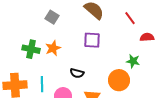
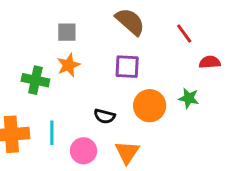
gray square: (52, 17) -> (67, 32), turned -32
orange star: (53, 48) -> (68, 65), moved
orange circle: (119, 80) -> (150, 106), moved

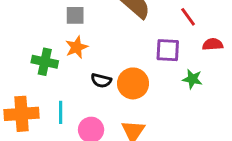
purple square: (127, 67) -> (168, 50), moved
orange circle: (150, 106) -> (133, 83), moved
black semicircle: (105, 116) -> (101, 81), moved

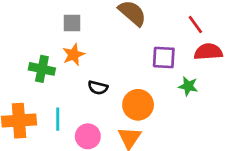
red line: (188, 17) -> (195, 24), moved
red semicircle: (213, 44) -> (208, 52), size x1.4
orange circle: (133, 83) -> (138, 105), moved

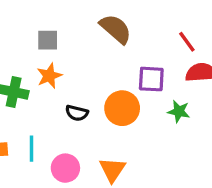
orange circle: (138, 105) -> (122, 108), moved

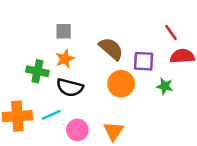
brown semicircle: (116, 29) -> (111, 49), moved
black semicircle: (77, 113) -> (70, 87), moved, size x1.5
cyan line: (31, 149) -> (51, 115), turned 66

